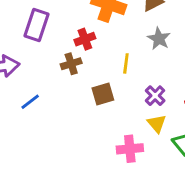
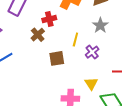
brown cross: (71, 64) -> (38, 35), turned -32
purple cross: (155, 96) -> (92, 52), moved

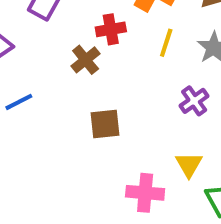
yellow line: (75, 39) -> (166, 43), moved
brown square: (57, 58) -> (105, 124), moved

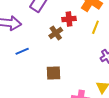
brown square: (105, 124) -> (53, 73), moved

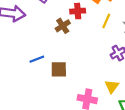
blue line: (22, 51) -> (37, 59), moved

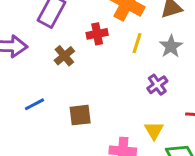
brown cross: (63, 26) -> (64, 56), moved
blue line: (37, 59) -> (34, 104), moved

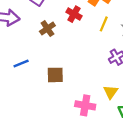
red cross: (97, 34) -> (74, 14), turned 35

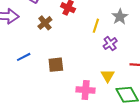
yellow line: (104, 24) -> (96, 26), moved

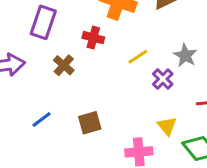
gray star: (120, 17) -> (185, 55), moved
yellow line: (96, 26) -> (138, 57), turned 48

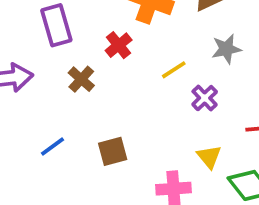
purple rectangle: (43, 22) -> (56, 25), turned -36
red cross: (93, 38) -> (119, 45), turned 35
gray star: (185, 55) -> (226, 49), moved, turned 30

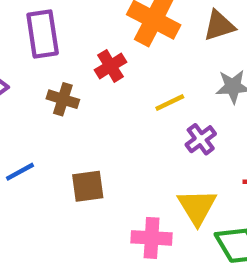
brown cross: (81, 79) -> (63, 99), turned -32
yellow triangle: (209, 157) -> (197, 207), size x1.4

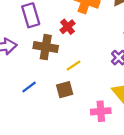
brown cross: (63, 99) -> (46, 47), size x1.5
yellow line: (170, 102) -> (73, 66), moved

